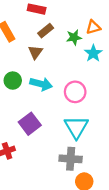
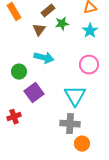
green star: (74, 37) -> (62, 24), moved
green circle: (13, 81) -> (19, 72), moved
pink circle: (75, 92) -> (89, 65), moved

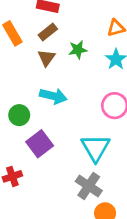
brown rectangle: (48, 11) -> (48, 32), moved
gray cross: (70, 124) -> (89, 186), turned 30

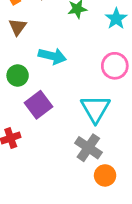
brown triangle: (46, 58) -> (18, 27), moved

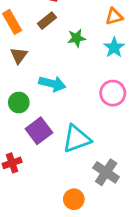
cyan triangle: (95, 109) -> (77, 139), moved, turned 40
gray cross: (88, 148) -> (106, 172), moved
orange circle: (105, 175) -> (74, 199), moved

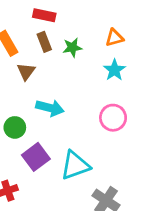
brown rectangle: (47, 21) -> (44, 42), turned -72
green star: (77, 38) -> (72, 48), moved
brown triangle: (19, 55) -> (26, 71), moved

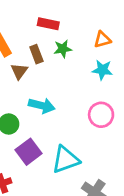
red rectangle: (44, 15) -> (48, 24), moved
brown rectangle: (44, 42) -> (36, 54), moved
cyan star: (114, 70) -> (102, 70), turned -30

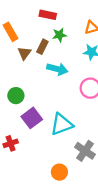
brown rectangle: (36, 54) -> (42, 47), moved, turned 48
cyan arrow: (42, 106) -> (57, 69), moved

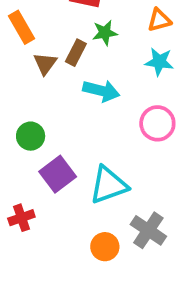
orange circle: (59, 172) -> (105, 247), moved

